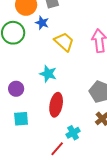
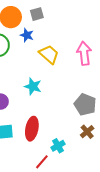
red ellipse: (56, 105) -> (32, 129), moved

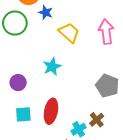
cyan star: (33, 86) -> (52, 67), turned 30
brown cross: (87, 132) -> (97, 120), moved

